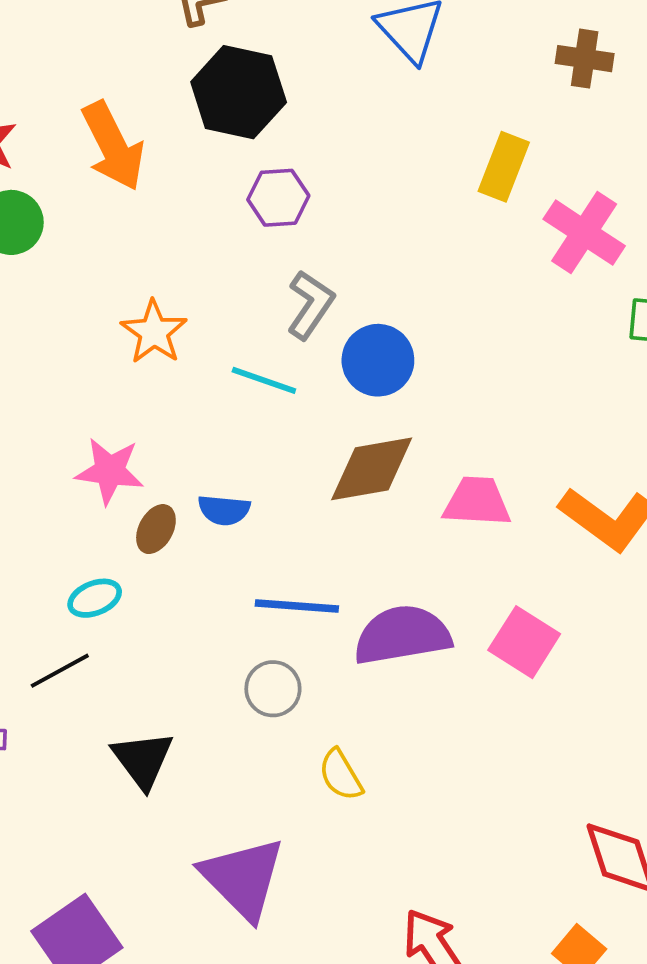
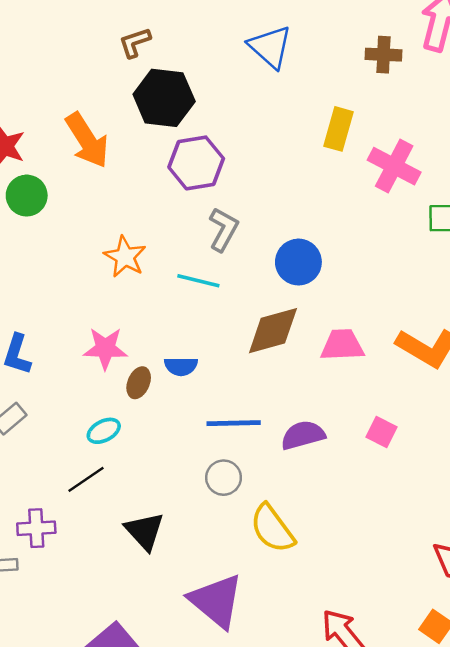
purple hexagon: (278, 198) -> (196, 163), size x1.4
blue circle: (378, 360) -> (298, 262), moved
purple semicircle: (402, 635) -> (303, 435), size x0.7
pink square: (524, 642) -> (381, 432), size x0.7
yellow semicircle: (341, 775) -> (272, 529), size x1.5

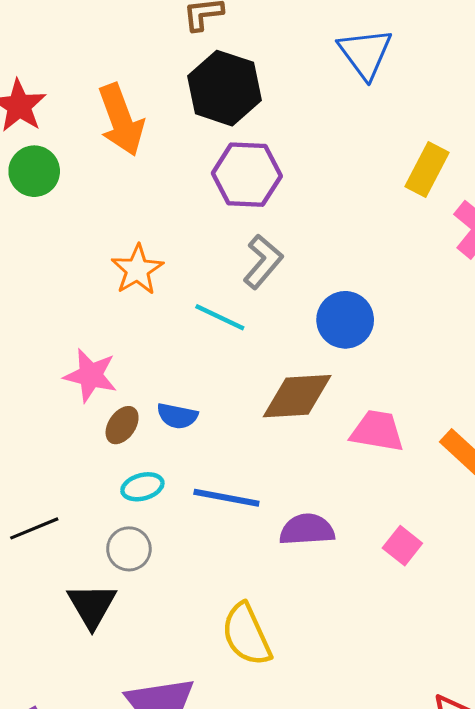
cyan ellipse: (104, 431) -> (142, 487), moved
gray circle: (224, 478) -> (129, 549), moved

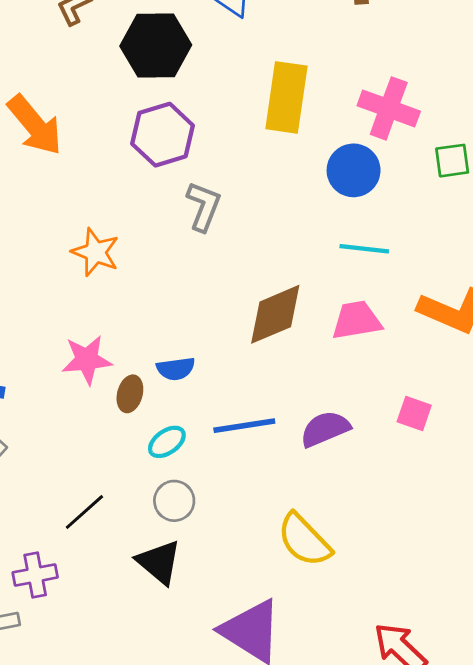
black hexagon: (224, 88) -> (156, 46), moved
yellow rectangle: (427, 169) -> (286, 97), moved, size x1.4
cyan line: (220, 317) -> (364, 249), moved
blue circle: (345, 320) -> (354, 170), moved

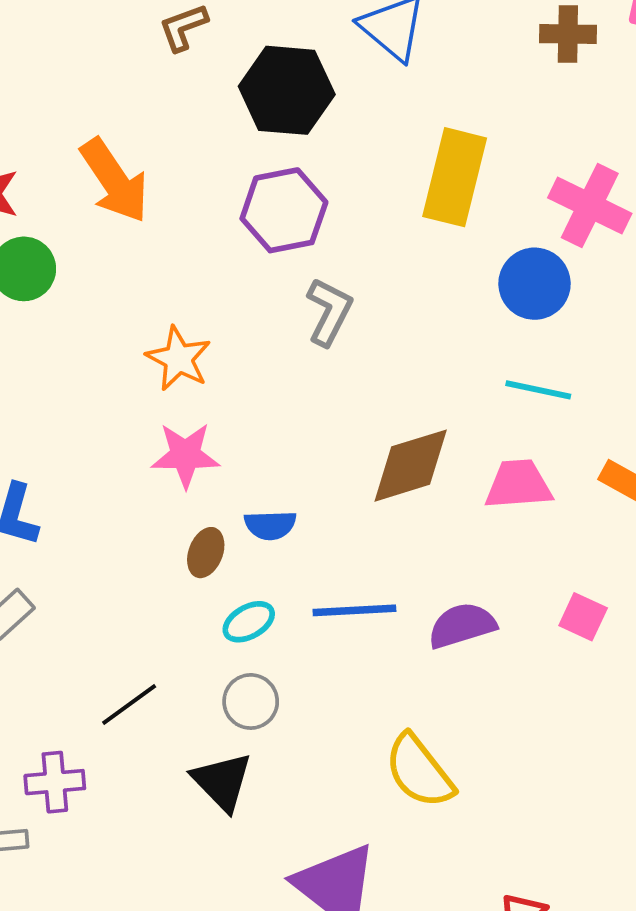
pink star: (87, 360) -> (185, 455), moved

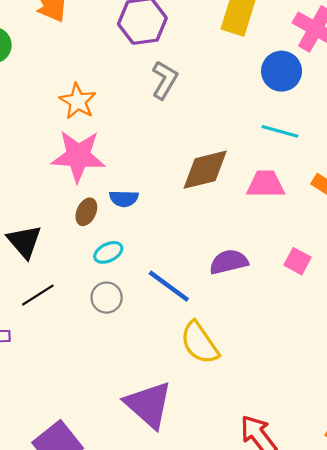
pink star: (185, 455) -> (78, 156), size x1.4
blue line: (354, 610) -> (169, 286), moved, turned 36
black triangle: (222, 782) -> (24, 241), moved

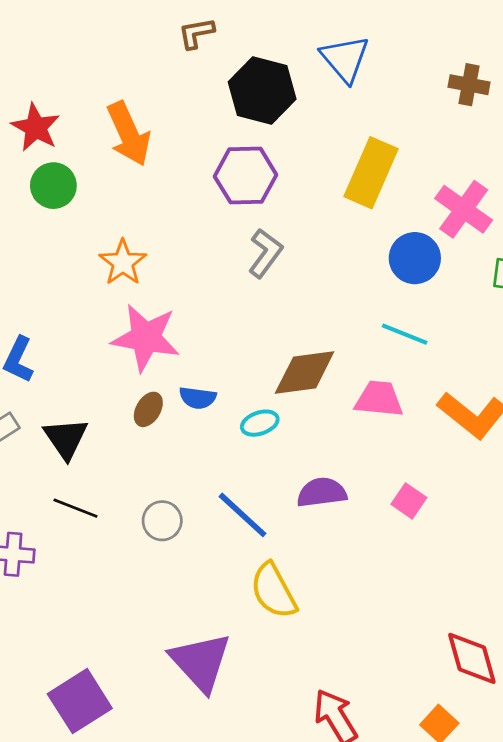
orange star: (78, 101) -> (123, 263), moved
cyan ellipse: (108, 252) -> (260, 423), moved
black line: (38, 295) -> (75, 508), turned 48

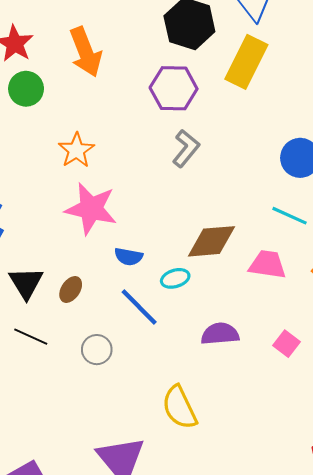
yellow rectangle: (371, 173) -> (246, 62), moved
brown ellipse: (148, 409) -> (71, 289), moved
blue line: (242, 515) -> (139, 307), moved

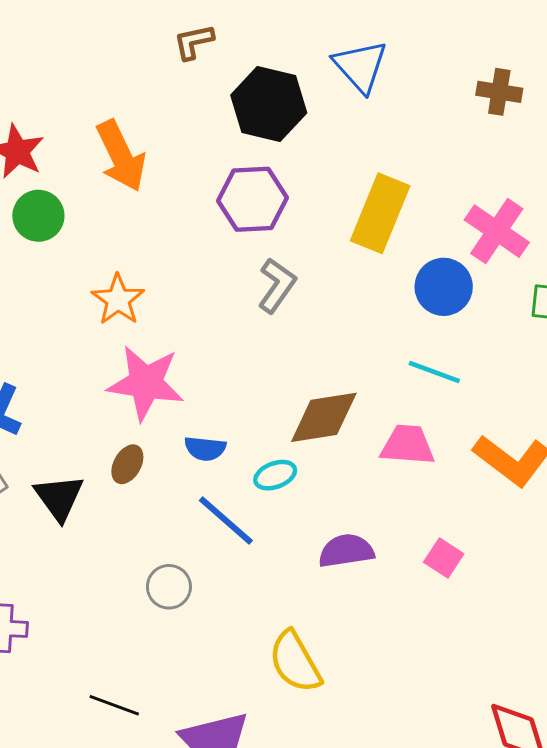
yellow rectangle: (246, 62) -> (380, 213), moved
brown ellipse: (71, 289) -> (127, 464), moved
black line: (31, 337) -> (114, 705), moved

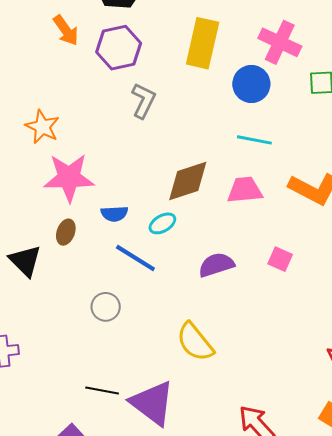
orange arrow: (121, 156) -> (66, 30), moved, size x0.7
black line: (114, 705) -> (102, 390), moved

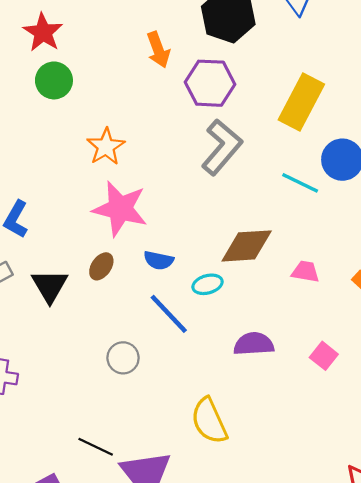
gray L-shape: (143, 101) -> (222, 147), size x1.4
cyan line: (254, 140) -> (300, 183), moved
pink trapezoid: (245, 190) -> (305, 272), size x0.7

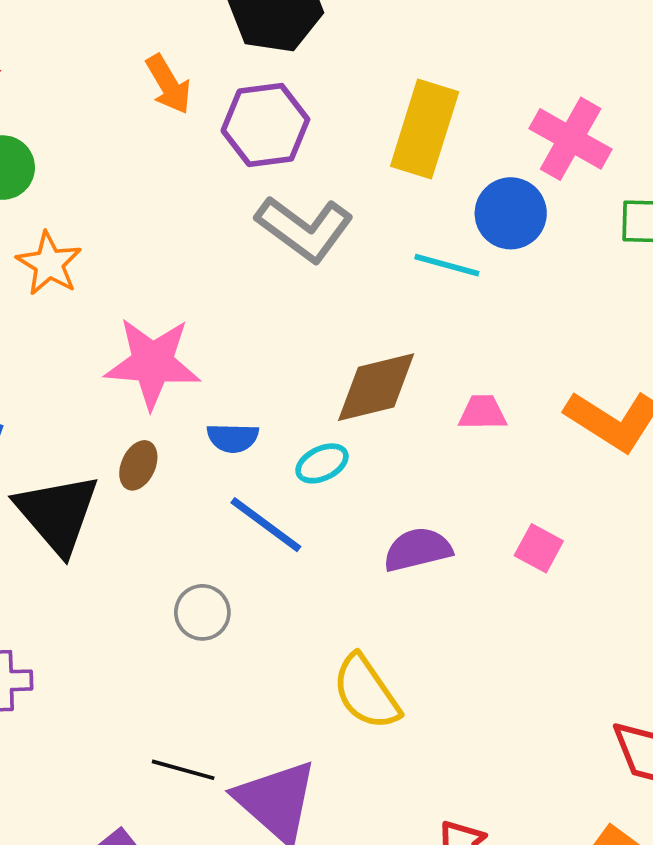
orange star: (106, 147) -> (49, 264), moved
gray L-shape: (222, 147) -> (304, 229), turned 96
black triangle: (50, 286) -> (57, 514), size x1.4

